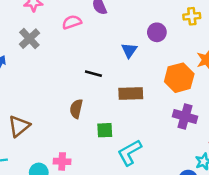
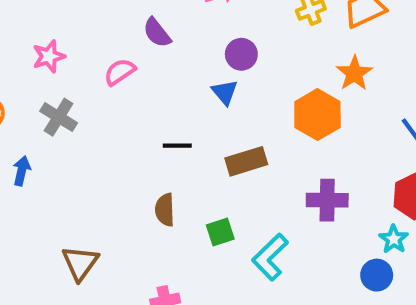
purple circle: (157, 32) -> (241, 54), moved
purple cross: (185, 116) -> (327, 200), moved

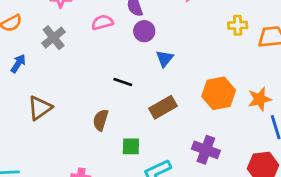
purple circle: (241, 54) -> (144, 31), moved
orange star: (354, 73) -> (260, 99), moved
brown rectangle: (246, 161) -> (163, 107), turned -32
brown triangle: (80, 263) -> (40, 108), moved

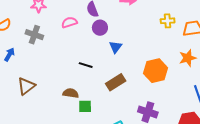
gray cross: (54, 38) -> (34, 35), turned -30
orange star: (260, 99) -> (188, 58), moved
brown semicircle: (101, 120) -> (71, 93), turned 84
green square: (131, 146) -> (85, 106), moved

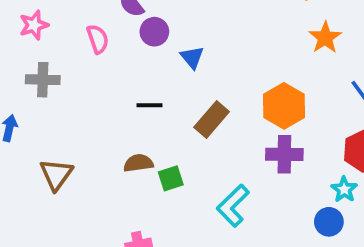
pink semicircle: (69, 22) -> (98, 39), turned 105
orange hexagon: (156, 71) -> (284, 106), moved

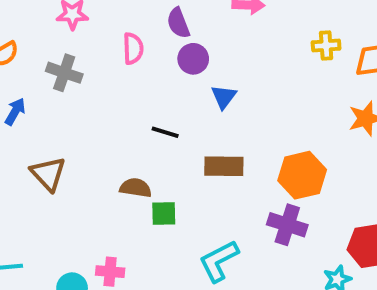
brown rectangle: (212, 119) -> (224, 166), turned 33
brown triangle: (56, 175) -> (48, 174), turned -36

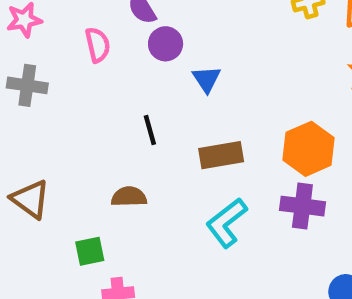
black line: (165, 132) -> (150, 130), turned 68
green square: (164, 214) -> (90, 251), moved
cyan L-shape: (219, 261) -> (227, 223), moved

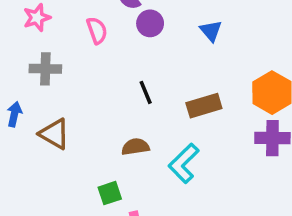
blue triangle: (207, 79) -> (211, 31), moved
brown triangle: (30, 199) -> (54, 134), moved
cyan L-shape: (227, 223) -> (184, 163), moved

